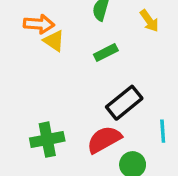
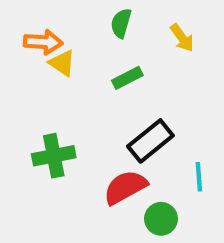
green cross: (47, 140) -> (54, 156), moved

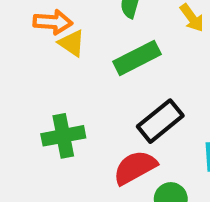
green rectangle: (127, 78) -> (137, 58), size x1.5

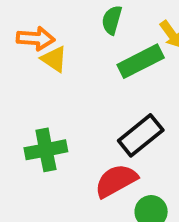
green rectangle: (137, 58) -> (141, 61), moved

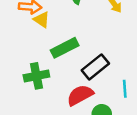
green rectangle: (141, 61) -> (65, 48), moved

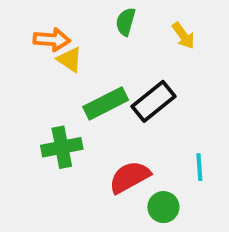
black rectangle: (95, 67) -> (153, 101), moved

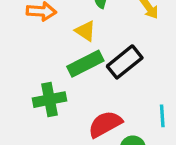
yellow triangle: (70, 60) -> (85, 31), moved

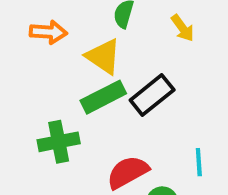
yellow triangle: (85, 31) -> (103, 56), size x1.4

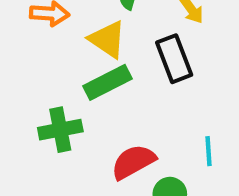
black rectangle: (152, 95) -> (174, 59), moved, turned -72

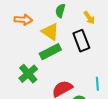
green cross: (60, 130) -> (28, 74), turned -30

